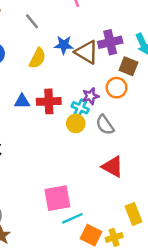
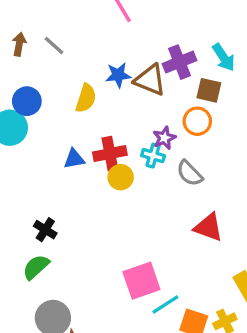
gray line: (32, 21) -> (54, 46), moved
yellow circle: (76, 123) -> (121, 177), moved

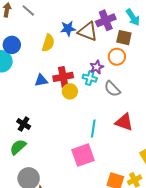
cyan line: (165, 304) -> (93, 128), moved, turned -48

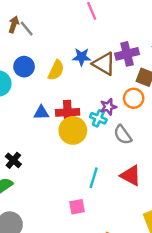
gray line: (28, 11) -> (27, 29), moved
blue circle: (12, 45) -> (24, 67), moved
yellow circle: (70, 91) -> (73, 130), size x1.5
pink square: (83, 155) -> (77, 207), size x0.6

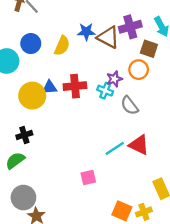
yellow circle: (73, 130) -> (32, 96), moved
black cross: (13, 160) -> (24, 135), turned 35
cyan line: (94, 178) -> (115, 148), moved, turned 42

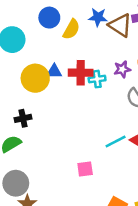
blue circle: (31, 44) -> (49, 18), moved
cyan cross: (105, 91) -> (97, 79), moved, turned -35

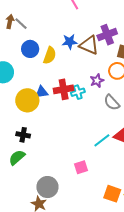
black cross: (23, 118) -> (23, 135), turned 32
gray circle: (16, 183) -> (47, 187), moved

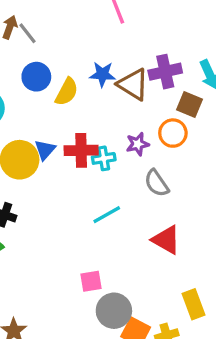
blue triangle: (42, 92) -> (45, 150), turned -48
cyan line: (102, 140) -> (107, 215), moved
gray circle: (47, 187) -> (114, 311), moved

